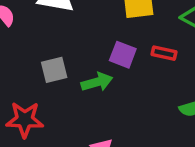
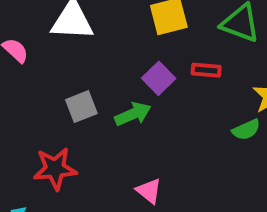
purple square: (123, 55) -> (159, 78), turned 32

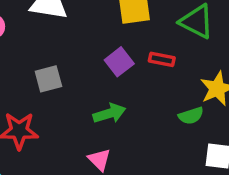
green arrow: (133, 114) -> (109, 113), moved

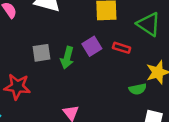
green arrow: (109, 113) -> (67, 58), moved, turned 115

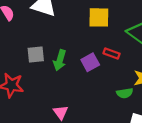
purple square: (92, 46) -> (90, 62), moved

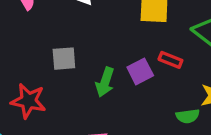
green arrow: (60, 60) -> (105, 82), moved

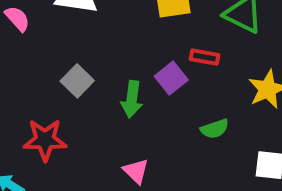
gray square: (64, 59) -> (77, 81), turned -30
green semicircle: (188, 116) -> (215, 129), moved

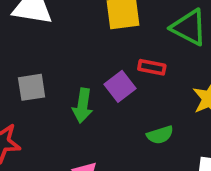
gray square: (77, 81) -> (32, 87), turned 36

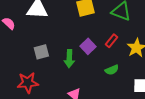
red rectangle: (152, 67) -> (111, 41), moved, turned -56

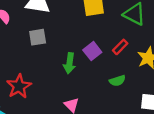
gray square: (41, 52) -> (38, 37), moved
red star: (28, 83) -> (19, 86), turned -30

